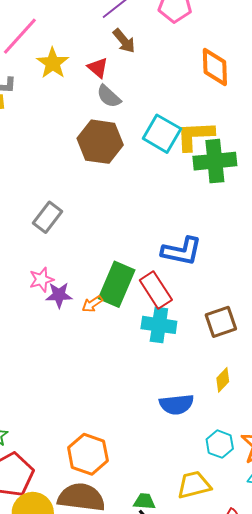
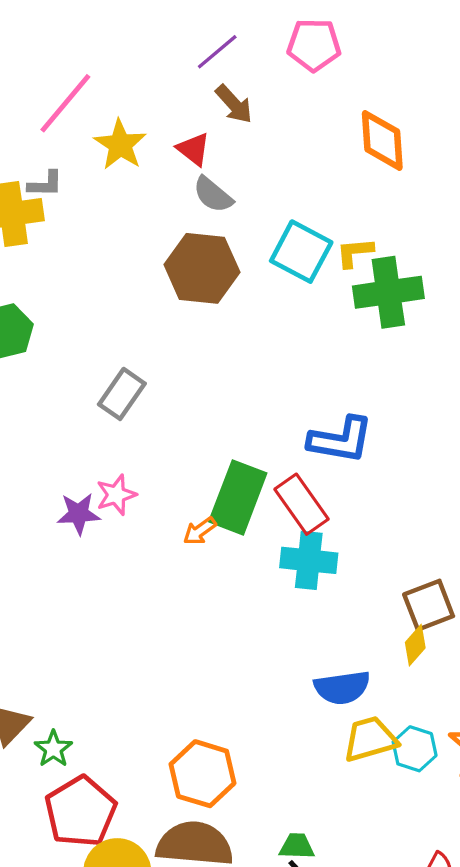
yellow L-shape: (195, 136) -> (355, 253), size x0.6
purple star: (59, 295) -> (79, 514), moved
brown square: (221, 322) -> (429, 605), moved
yellow trapezoid: (194, 485) -> (370, 739), moved

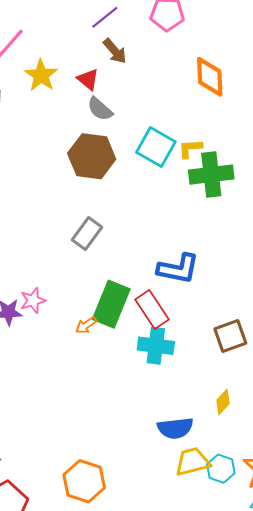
gray rectangle: (122, 394) -> (87, 233), moved
brown square: (429, 605) -> (230, 336), moved

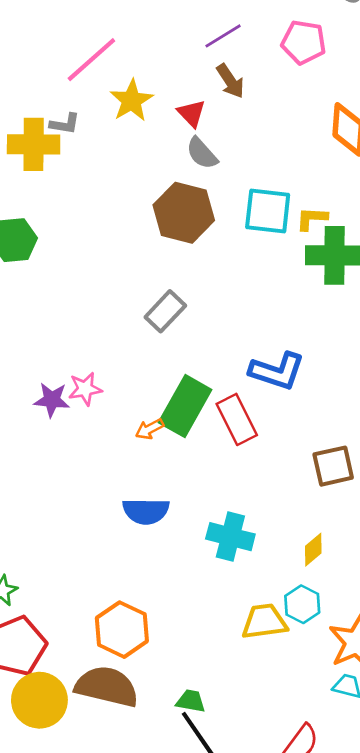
cyan square: (156, 147) -> (268, 211), turned -30
cyan cross: (156, 346) -> (230, 537), moved
blue semicircle: (175, 428) -> (146, 511), moved
cyan hexagon: (221, 469) -> (302, 604), moved

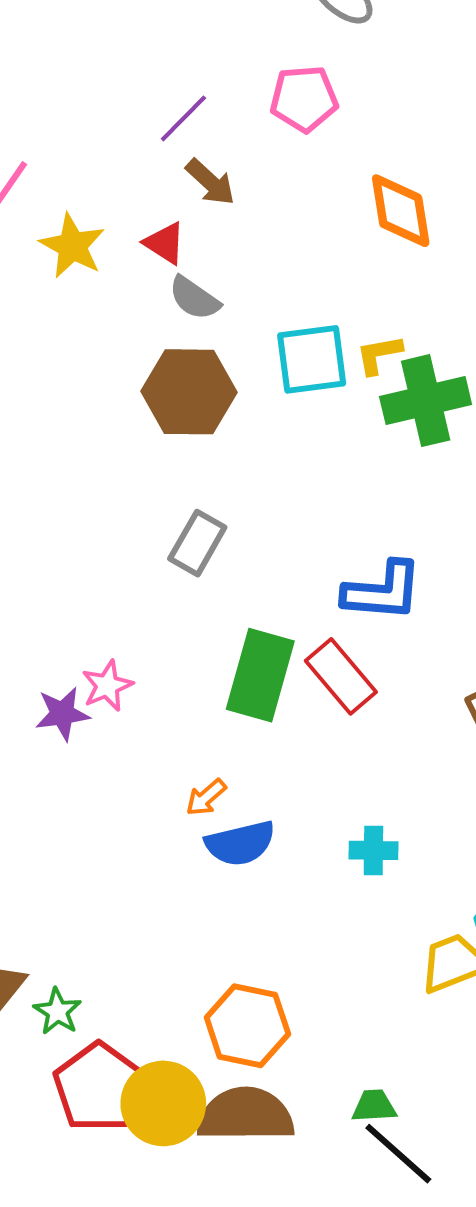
orange arrow: (150, 429) -> (206, 797), moved
cyan cross: (230, 537) -> (373, 850), size x0.7
yellow circle: (39, 700) -> (163, 1103), moved

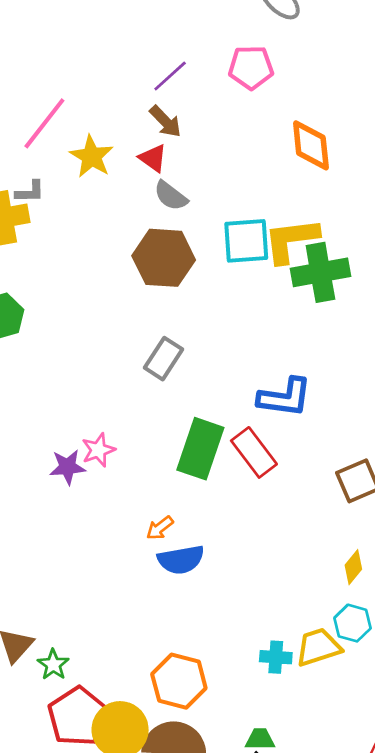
brown arrow: (210, 182) -> (165, 121), moved
yellow L-shape: (379, 355) -> (291, 240), size x1.8
cyan cross: (373, 850) -> (276, 657), moved

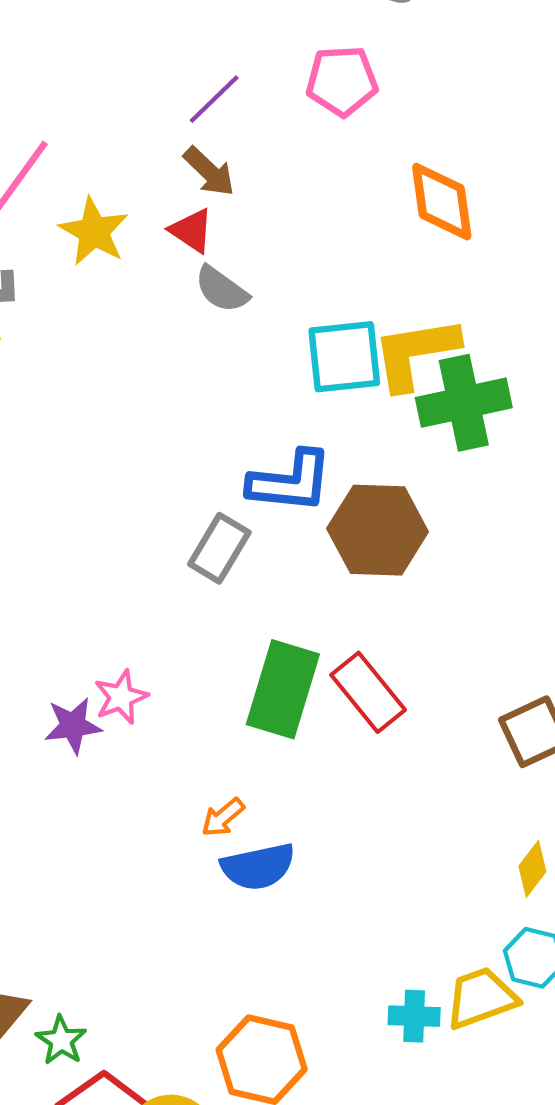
brown hexagon: (164, 258) -> (378, 530), moved
blue L-shape: (285, 397) -> (290, 482), moved

